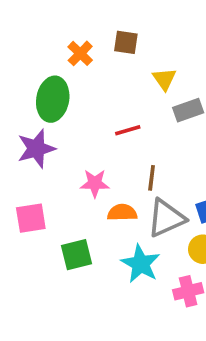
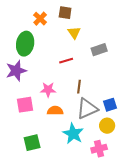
yellow triangle: (164, 79) -> (74, 33), moved
orange semicircle: (122, 213) -> (55, 111), moved
pink square: (31, 218) -> (25, 105), moved
green square: (77, 255) -> (32, 143), moved

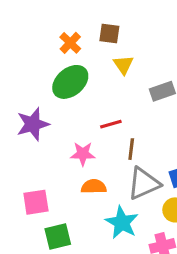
green ellipse: (25, 44) -> (70, 82), moved, turned 40
red line: (66, 61) -> (111, 124), moved
pink square: (25, 105) -> (36, 202), moved

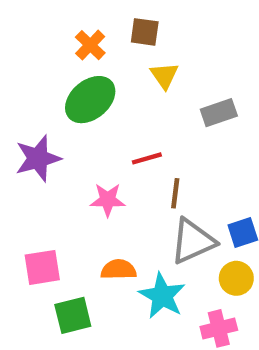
orange semicircle: (94, 187) -> (119, 270), moved

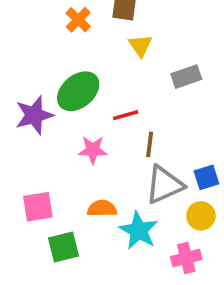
green ellipse: (90, 100) -> (78, 91), moved

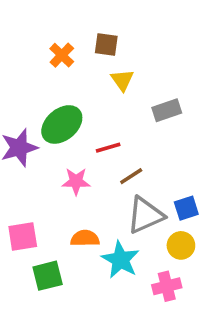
brown line: (150, 144) -> (131, 176), turned 50

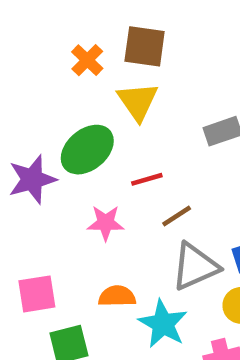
brown square: (106, 44) -> (145, 46), size x1.4
yellow triangle: (122, 80) -> (138, 101), moved, size x1.4

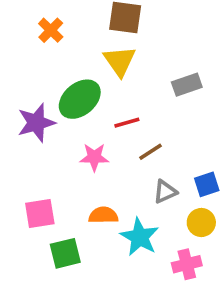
orange cross: (87, 60) -> (51, 30), moved
gray triangle: (195, 266) -> (165, 192), size x0.6

